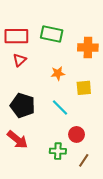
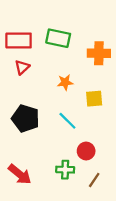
red arrow: (17, 140) -> (20, 174), moved

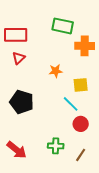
green rectangle: (58, 38) -> (63, 26), moved
cyan line: (67, 121) -> (71, 104), moved
red circle: (86, 151) -> (81, 124), moved

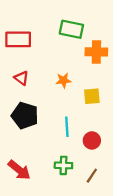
red triangle: (19, 58) -> (21, 78), moved, turned -40
cyan line: (71, 104) -> (67, 127), moved, turned 42

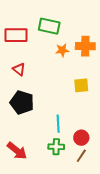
green rectangle: (71, 29) -> (49, 26), moved
orange star: (63, 80) -> (62, 50), moved
cyan line: (67, 127) -> (58, 124), moved
red circle: (92, 140) -> (81, 138), moved

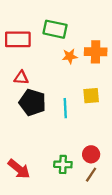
red triangle: (19, 69) -> (21, 78), turned -32
black pentagon: (22, 102) -> (32, 102), moved
cyan line: (58, 124) -> (65, 108), moved

